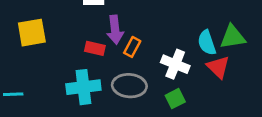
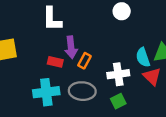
white cross: (175, 64) -> (118, 74), turned -30

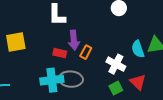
white cross: (118, 74) -> (116, 64), turned 36
red triangle: (152, 76) -> (138, 82), moved
gray ellipse: (82, 91) -> (71, 79), moved

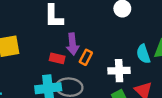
white cross: (116, 64) -> (119, 71), turned -30

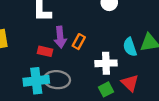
orange rectangle: (86, 57) -> (79, 42), moved

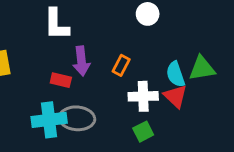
orange rectangle: (79, 42) -> (121, 65), moved
red triangle: (130, 83) -> (176, 96), moved

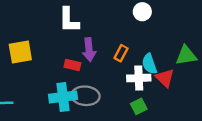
cyan semicircle: (176, 74) -> (149, 64), moved

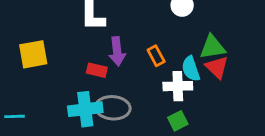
orange rectangle: (121, 53) -> (156, 56), turned -56
green triangle: (186, 56) -> (212, 47), moved
red triangle: (165, 78) -> (217, 67), moved

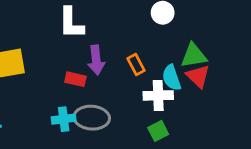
cyan cross: (85, 109) -> (64, 119), size x0.7

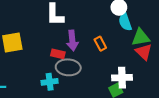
cyan semicircle: (171, 78) -> (125, 22), moved
white cross: (158, 95) -> (122, 78), moved
gray ellipse: (92, 118) -> (68, 67), moved

